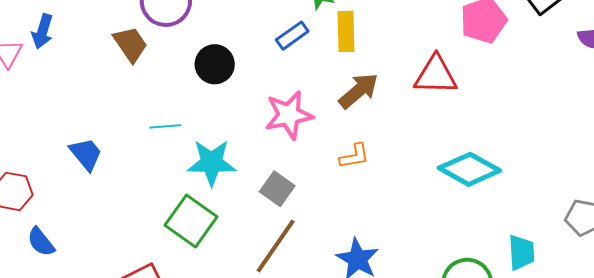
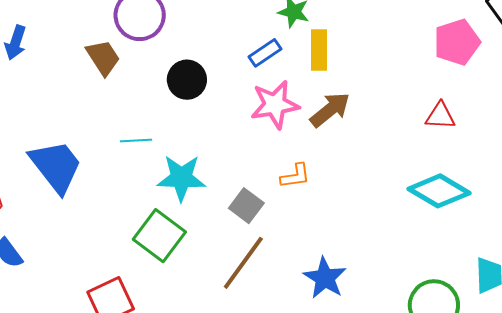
red triangle: (436, 75) -> (440, 116), moved, size x0.7
pink star: (289, 115) -> (275, 105), moved
blue trapezoid: (86, 154) -> (56, 166), size x1.6
orange L-shape: (354, 156) -> (295, 176), moved

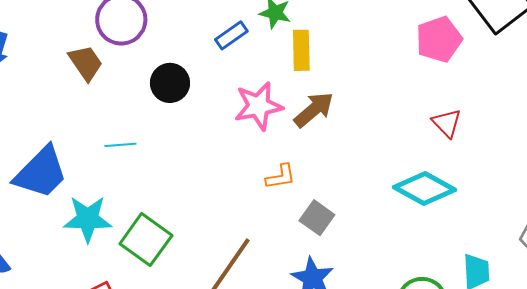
blue rectangle: (265, 53) -> (231, 35), moved
red triangle: (440, 116) -> (447, 123), moved, turned 44
blue trapezoid: (56, 166) -> (41, 173), turned 84
cyan star: (181, 178) -> (88, 219), moved
gray square: (246, 206) -> (317, 218), moved

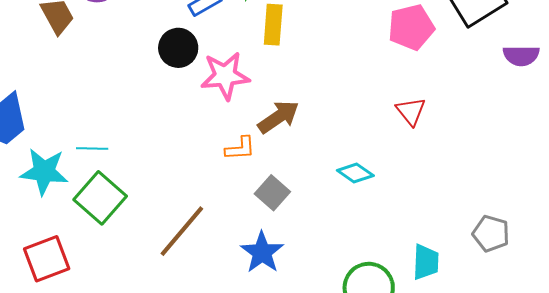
black circle: (170, 83) -> (178, 48), moved
brown arrow: (314, 110) -> (279, 117), moved
cyan line: (120, 145) -> (92, 148), moved
cyan diamond: (424, 188) -> (355, 173), moved, size x0.6

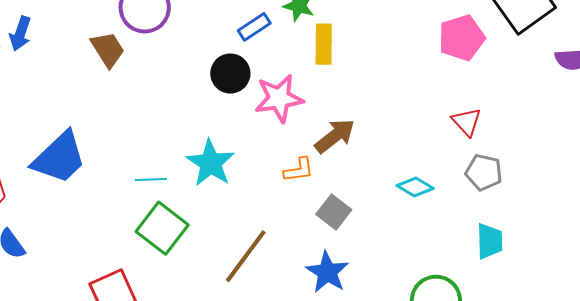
cyan star: (44, 172) -> (211, 163), moved, turned 30
gray pentagon: (491, 234) -> (484, 172), moved
cyan trapezoid: (426, 262) -> (490, 241), moved

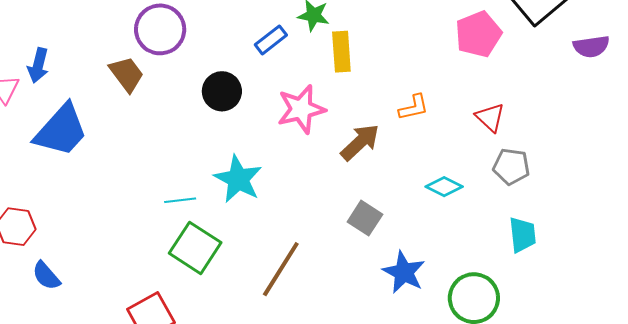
black circle: (230, 73) -> (222, 91), moved
blue trapezoid: (59, 158) -> (61, 130), moved
orange L-shape: (299, 170) -> (414, 107), moved
blue star: (327, 272) -> (404, 272), moved

